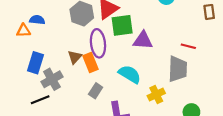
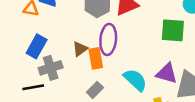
green square: (122, 25) -> (173, 30), moved
purple triangle: (143, 40) -> (167, 73), moved

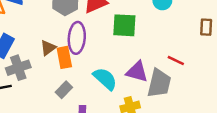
green square: (173, 30) -> (124, 25), moved

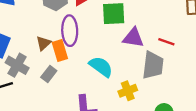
gray cross: (18, 68) -> (17, 65), turned -35
purple triangle: (137, 72) -> (133, 38), moved
gray rectangle: (64, 90) -> (49, 74), moved

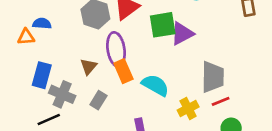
purple triangle: (133, 38) -> (182, 34), moved, turned -30
red line: (166, 42) -> (221, 101), moved, turned -35
orange rectangle: (60, 51) -> (123, 71), moved

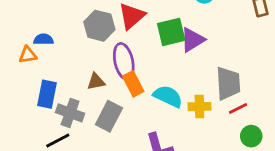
brown triangle: (89, 67) -> (96, 82), turned 42
gray rectangle: (98, 100) -> (109, 116), size x1.5
yellow cross: (188, 109) -> (199, 107), moved, turned 30

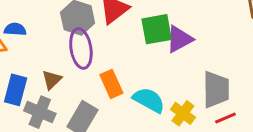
purple ellipse: (124, 61) -> (81, 48), moved
brown triangle: (96, 82) -> (52, 80), moved, turned -36
yellow cross: (199, 107) -> (183, 113), turned 35

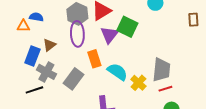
green square: (157, 29) -> (127, 27), turned 30
purple triangle: (179, 39) -> (109, 35), moved, turned -30
brown triangle: (52, 80) -> (49, 45), moved

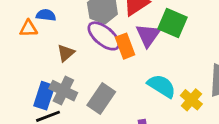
purple ellipse: (77, 34) -> (104, 36), turned -45
blue rectangle: (32, 56) -> (44, 96), moved
orange rectangle: (94, 59) -> (125, 46), moved

